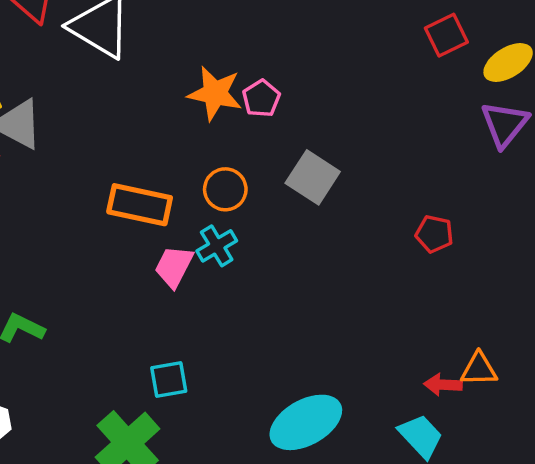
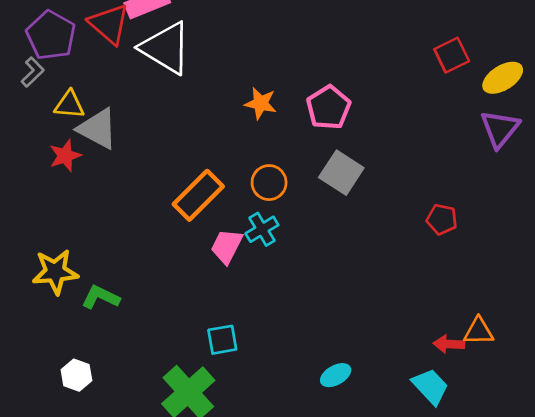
orange star: (215, 93) -> (261, 103), size x0.7
pink pentagon: (261, 98) -> (329, 107), moved, size x1.4
orange rectangle: (140, 205) -> (198, 195), turned -57
cyan ellipse: (306, 422) -> (336, 375), size x0.5

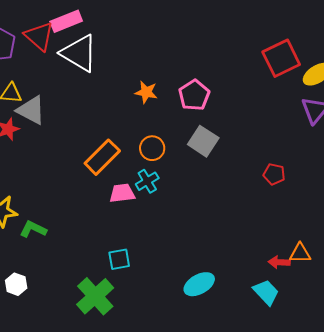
red square: (452, 55) -> (281, 58), size x1.5
pink trapezoid: (227, 246) -> (122, 193), turned 56
cyan ellipse: (336, 375) -> (199, 284), size x1.4

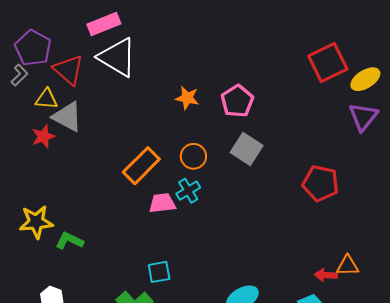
red triangle: (39, 36) -> (68, 70), moved
red pentagon: (274, 174) -> (321, 183), size x1.6

